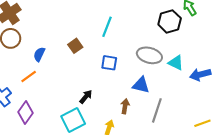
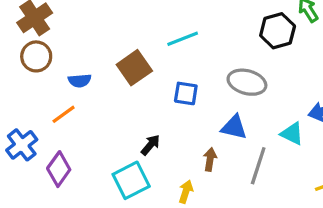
cyan line: (107, 27) -> (183, 39), turned 48
brown square: (75, 46) -> (134, 68), size x1.5
blue semicircle: (39, 54) -> (80, 81), turned -120
cyan triangle: (176, 63) -> (292, 134), moved

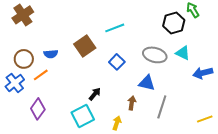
brown circle: (36, 56) -> (24, 59), moved
blue square: (186, 93) -> (117, 62), turned 35
cyan triangle: (292, 134) -> (183, 53), moved
blue cross: (22, 145) -> (15, 83), moved

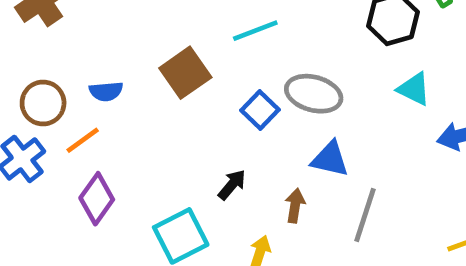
gray ellipse: (155, 55) -> (314, 94), moved
black arrow: (95, 94) -> (232, 185), moved
purple diamond: (38, 109) -> (97, 199), moved

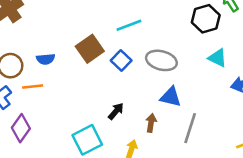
blue square: (260, 110) -> (121, 60), moved
orange line: (83, 140) -> (33, 86), turned 30
purple diamond: (97, 199) -> (21, 128), moved

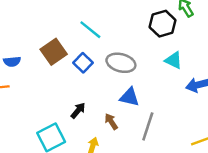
cyan line: (129, 25) -> (90, 30), turned 60
brown arrow: (151, 123) -> (111, 122), turned -42

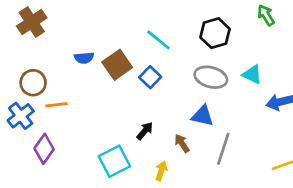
black hexagon: (163, 24) -> (215, 33), moved
blue semicircle: (12, 62) -> (84, 58), moved
gray ellipse: (121, 63) -> (211, 77), moved

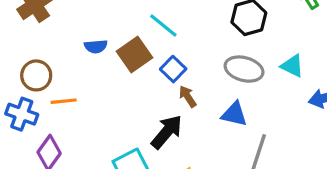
cyan line: (158, 40) -> (163, 26), moved
blue cross: (21, 116) -> (22, 114), turned -32
black arrow: (145, 131) -> (167, 132), size x1.6
brown arrow: (182, 143) -> (188, 96), moved

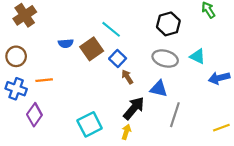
brown circle: (36, 75) -> (16, 56), moved
black arrow: (167, 132) -> (134, 108), moved

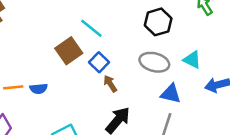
blue semicircle: (66, 43) -> (39, 89), moved
blue triangle: (159, 89) -> (171, 94), moved

